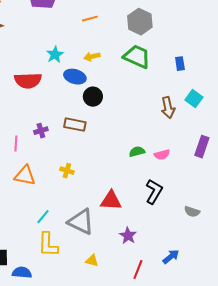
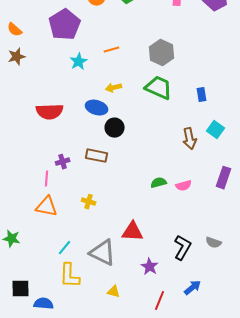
cyan star: (55, 55) -> (79, 62), moved
pink line: (16, 144) -> (47, 179), moved
black L-shape: (154, 192) -> (183, 248), moved

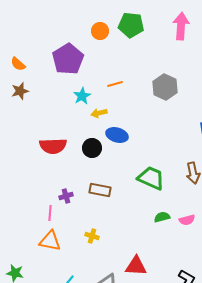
yellow arrow: (114, 88) -> (99, 113), moved
green trapezoid: (159, 88) -> (151, 178), moved
blue ellipse: (97, 108) -> (117, 135), moved
black circle: (115, 128) -> (92, 148), moved

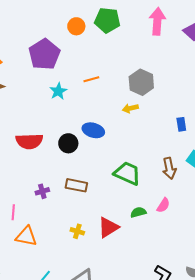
yellow arrow: (99, 113) -> (130, 108), moved
pink line: (50, 213) -> (13, 212), moved
pink semicircle: (187, 220) -> (163, 205), moved, turned -42
yellow cross: (92, 236) -> (77, 231), moved
red triangle: (136, 266) -> (108, 227), moved, turned -35

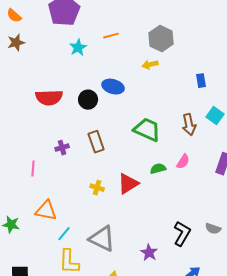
brown rectangle: (76, 185) -> (96, 142), turned 60
orange triangle: (26, 236) -> (46, 211), moved

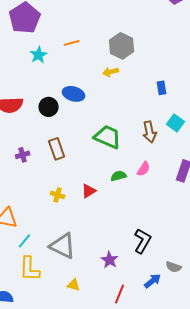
red triangle: (128, 184) -> (89, 191), size x0.7
gray semicircle: (213, 229) -> (174, 267), moved

